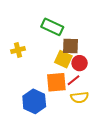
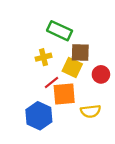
yellow cross: (18, 50) -> (43, 57), moved
red circle: (80, 63) -> (101, 74), moved
red line: (73, 80) -> (52, 82), moved

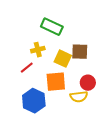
brown square: (80, 53) -> (80, 52), moved
red circle: (101, 74) -> (88, 83), moved
red line: (52, 82) -> (27, 68), moved

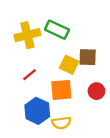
yellow cross: (38, 50) -> (27, 35), moved, size x1.6
yellow semicircle: (79, 97) -> (61, 123), moved

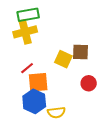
green rectangle: (57, 30) -> (28, 15), moved, turned -35
orange square: (61, 90) -> (38, 82), moved

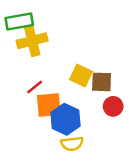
green rectangle: (28, 15) -> (19, 21), moved
brown square: (81, 52) -> (102, 82), moved
blue hexagon: (34, 101) -> (66, 119), moved

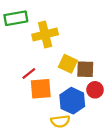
yellow cross: (32, 41) -> (45, 34), moved
blue hexagon: (66, 119) -> (72, 101), moved

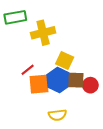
brown square: (85, 69) -> (76, 80), moved
blue hexagon: (72, 101) -> (58, 80), moved

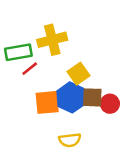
green rectangle: (15, 17) -> (18, 52), moved
yellow square: (65, 60) -> (79, 74), turned 30
red line: (28, 70) -> (30, 69), moved

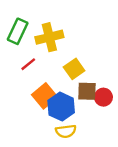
green rectangle: (18, 52) -> (18, 31), moved, turned -55
blue hexagon: (71, 97) -> (61, 107), moved
orange square: (47, 102) -> (45, 96), turned -35

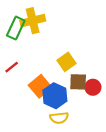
yellow cross: (49, 37) -> (33, 21), moved
red line: (28, 64) -> (12, 67), moved

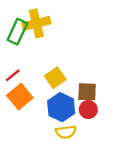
yellow square: (67, 62) -> (55, 78), moved
orange square: (40, 86) -> (20, 97), moved
red circle: (93, 87) -> (88, 110), moved

